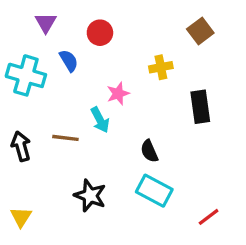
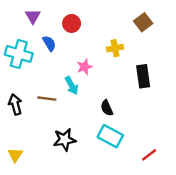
black star: (90, 196) -> (65, 140), turned -30

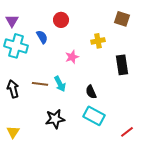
purple triangle: (33, 16) -> (12, 21), moved
brown square: (143, 22) -> (122, 19), turned -35
cyan arrow: (72, 86) -> (60, 84), moved

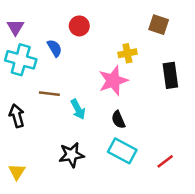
pink star: (72, 57) -> (113, 81), moved, size x1.6
black rectangle: (122, 65) -> (170, 75), moved
brown line: (40, 84) -> (49, 94), moved
red line: (127, 132) -> (165, 161), moved

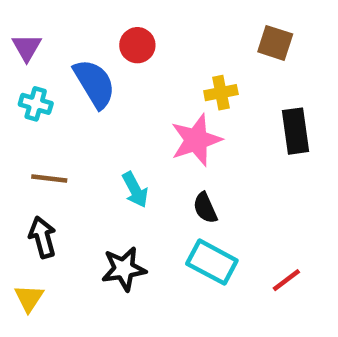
blue semicircle: (55, 48) -> (94, 84), size x1.6
cyan cross: (21, 60) -> (36, 104), size x0.6
brown line: (49, 94) -> (49, 178), moved
black arrow: (17, 116) -> (42, 237), moved

